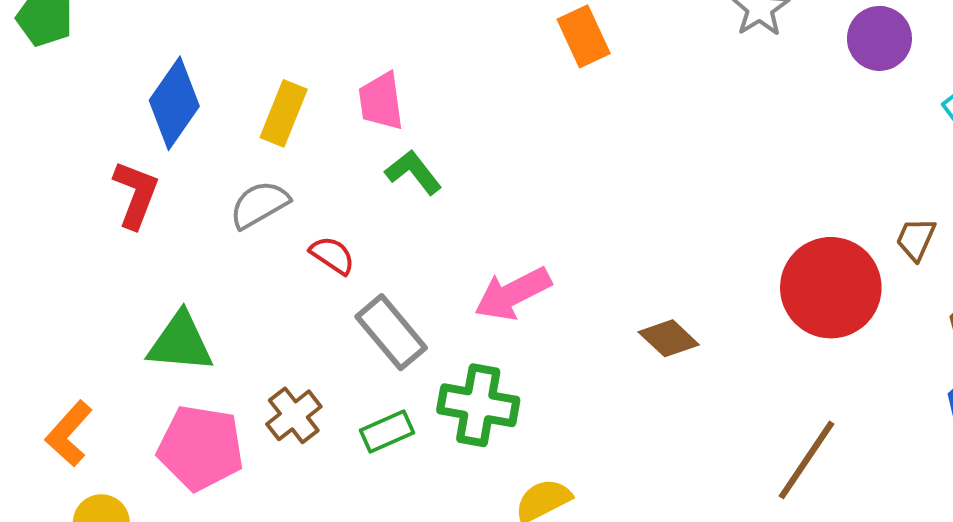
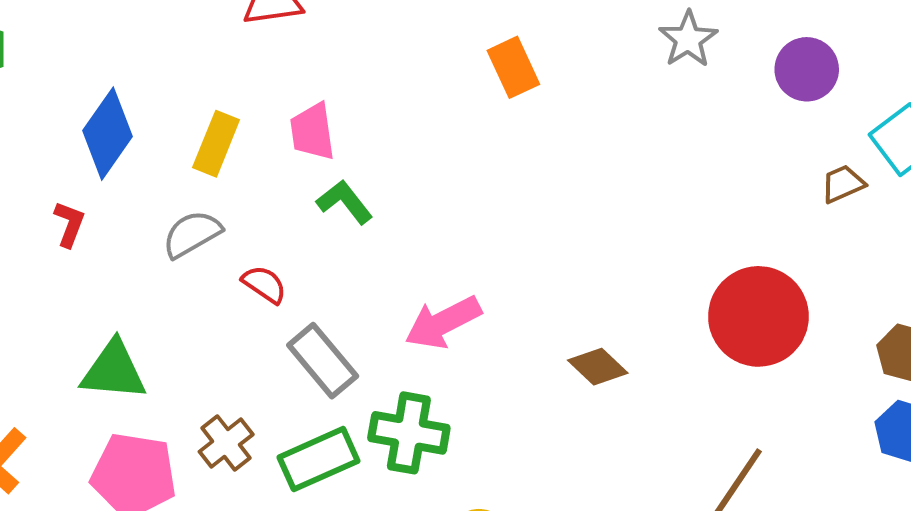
red L-shape: (136, 194) -> (69, 224), size x0.7
brown trapezoid: (916, 239) -> (843, 184), moved, turned 42
green rectangle: (387, 432) -> (319, 459), size x1.5

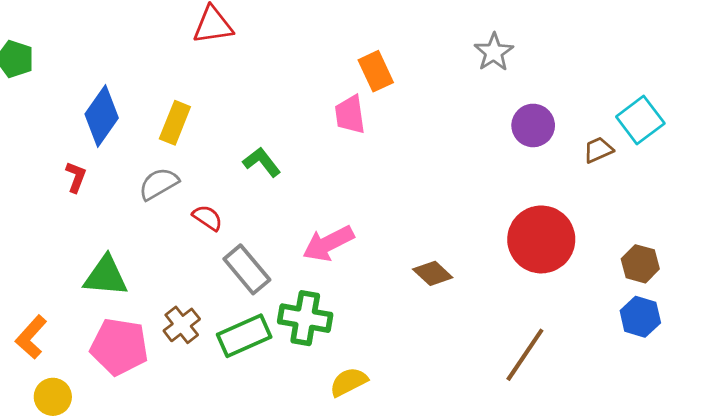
purple circle: (807, 69) -> (533, 125), moved
pink trapezoid: (312, 132) -> (350, 115), moved

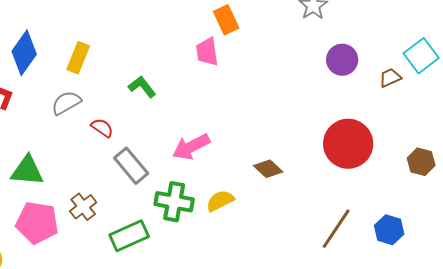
blue hexagon: (640, 317) -> (389, 230), moved
green rectangle: (244, 336) -> (129, 236), moved
yellow semicircle: (349, 382) -> (220, 201), moved

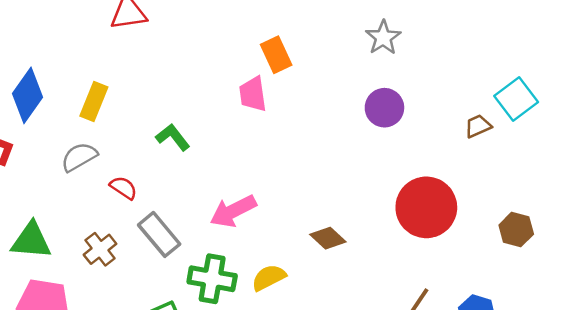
purple circle: (342, 60) -> (384, 108), moved
brown cross: (83, 207) -> (100, 249), moved

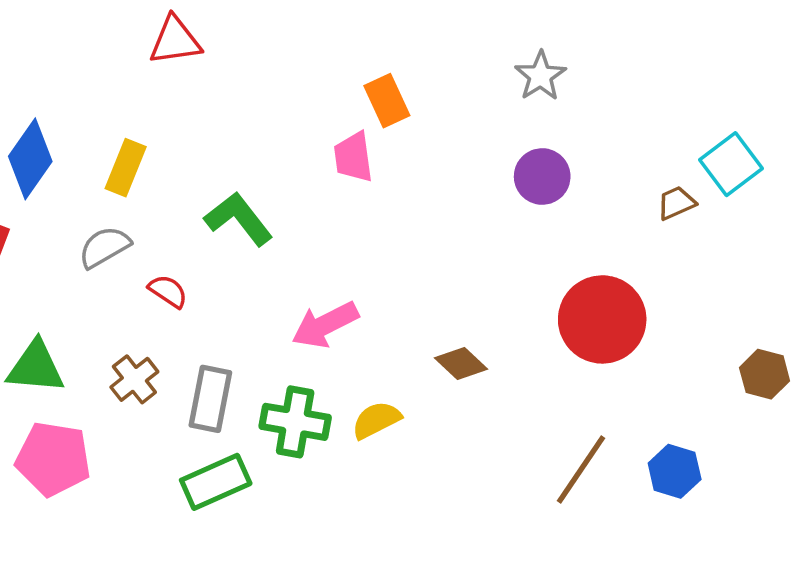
green L-shape: (173, 137) -> (239, 219), size x1.4
brown hexagon: (516, 230) -> (765, 374), moved
gray rectangle: (159, 234) -> (210, 399), moved, turned 51

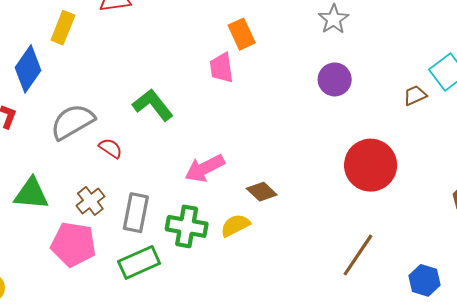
yellow rectangle: (126, 168) -> (63, 28), moved
gray semicircle: (104, 247) -> (72, 122), size x1.4
brown diamond: (461, 364) -> (262, 192), moved
pink pentagon: (53, 459) -> (74, 244), moved
blue hexagon: (675, 471) -> (424, 280), moved

